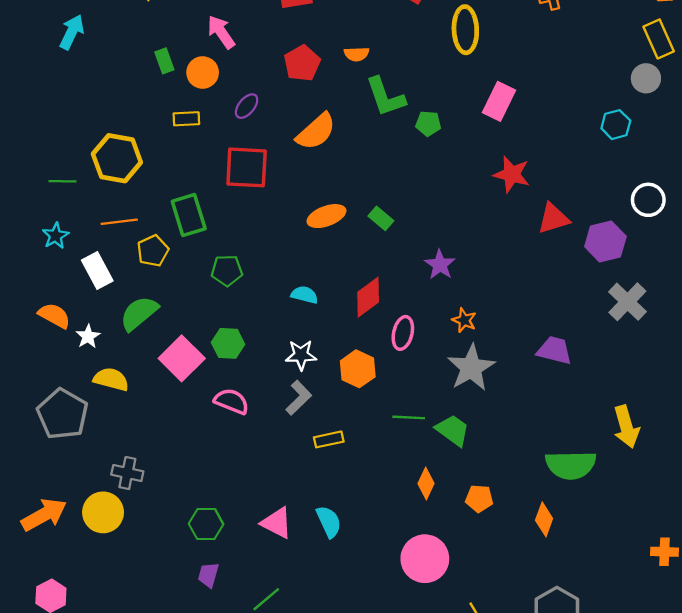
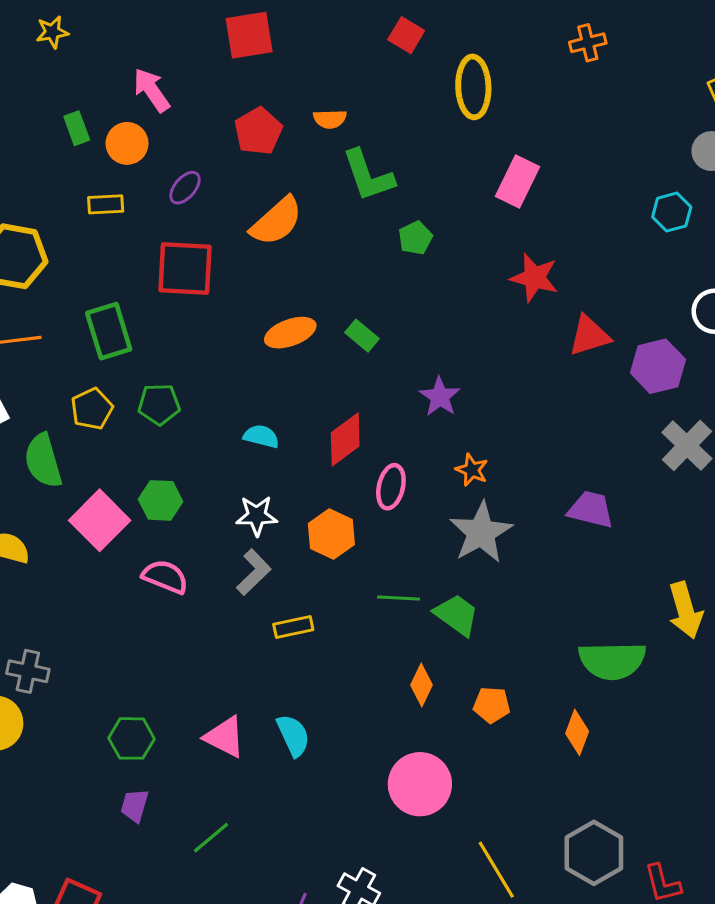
green pentagon: (428, 123) -> (415, 238), moved, turned -30
yellow pentagon: (153, 251) -> (92, 409), moved
green semicircle: (139, 313) -> (43, 461), turned -66

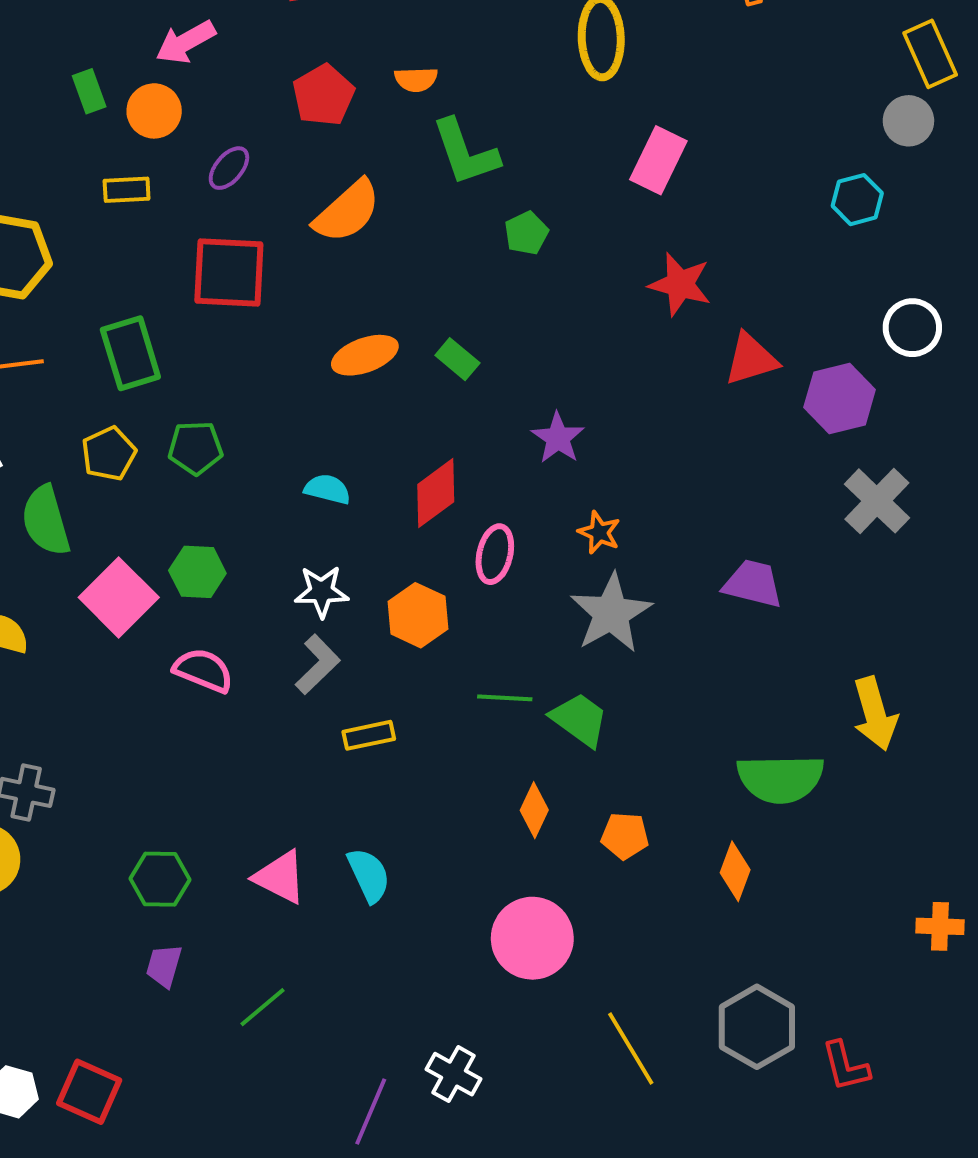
pink arrow: (151, 90) -> (186, 42), turned -84

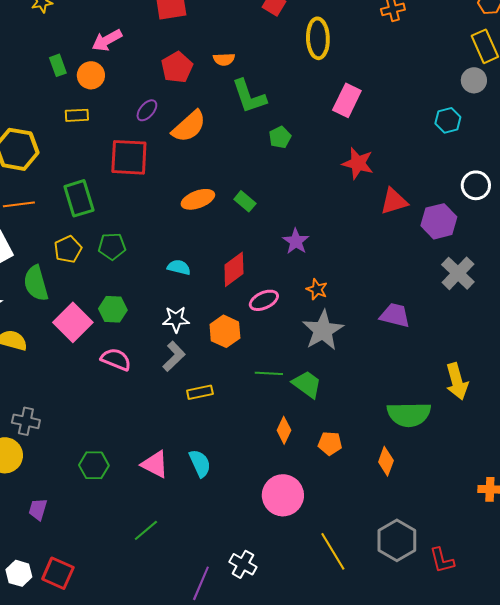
purple ellipse: (229, 168) -> (147, 110), moved
pink ellipse: (495, 554) -> (264, 300), turned 52
purple trapezoid: (164, 966) -> (38, 509), moved

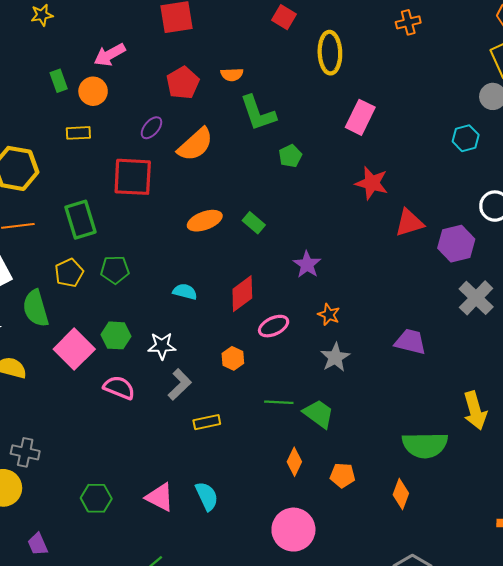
white star: (176, 319) -> (162, 346), moved
gray star: (323, 330) -> (335, 357), size x0.7
orange hexagon: (225, 331) -> (233, 358), size x0.7
purple trapezoid: (38, 509) -> (38, 544), turned -40

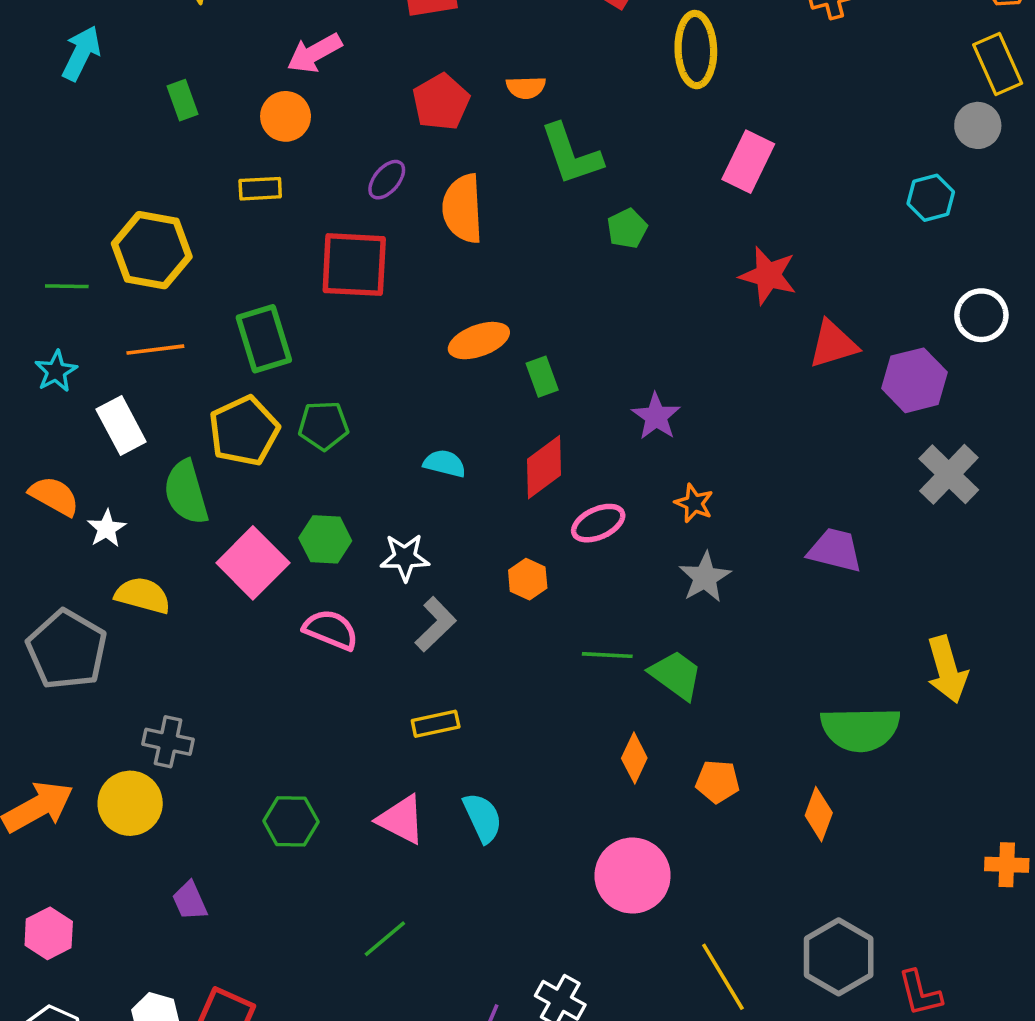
green rectangle: (59, 81) -> (182, 100), moved
orange semicircle: (195, 144) -> (463, 209), turned 129
green rectangle: (254, 223) -> (542, 377), moved, turned 30
yellow pentagon: (69, 273) -> (244, 431), size x1.4
yellow rectangle: (207, 422) -> (436, 724), moved

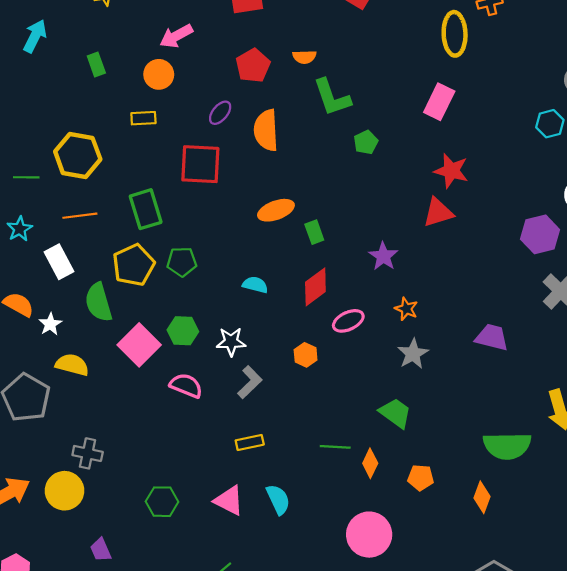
yellow ellipse: (696, 50) -> (455, 34), moved
red triangle: (833, 344) -> (438, 212), moved
green line: (607, 655) -> (335, 447), moved

